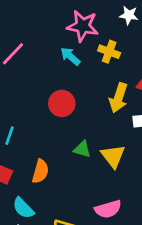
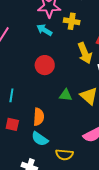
yellow arrow: (118, 98) -> (85, 53), turned -30
cyan semicircle: (23, 208) -> (40, 139), moved

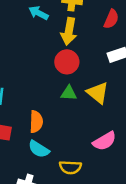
yellow arrow: (85, 53) -> (69, 31), moved, turned 35
red circle: (45, 65) -> (67, 62), moved

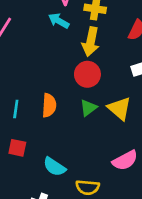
green triangle: (69, 93) -> (88, 108), turned -42
orange semicircle: (36, 122) -> (49, 105), moved

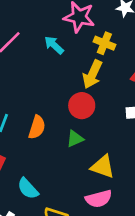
cyan arrow: (59, 21) -> (54, 45), moved
yellow triangle: (119, 108) -> (103, 167), moved, turned -35

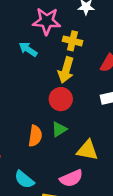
orange semicircle: (37, 127) -> (35, 136), moved
pink semicircle: (99, 199) -> (71, 178), moved

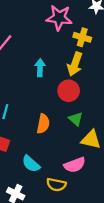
cyan arrow: (28, 49) -> (40, 68), moved, turned 54
green triangle: (59, 129) -> (76, 119), moved, turned -48

